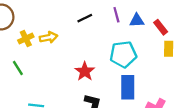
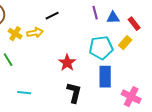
black line: (85, 18) -> (52, 16), moved
yellow cross: (26, 39) -> (15, 34), turned -32
yellow rectangle: (169, 49) -> (125, 43), moved, turned 40

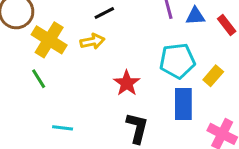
yellow arrow: (35, 33) -> (92, 41), moved
yellow cross: (15, 34) -> (49, 40), size x1.6
yellow rectangle: (125, 43) -> (213, 76), moved

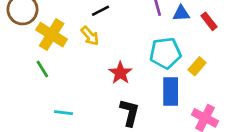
yellow arrow: (92, 41) -> (90, 36), turned 60

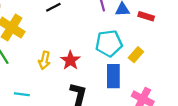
red rectangle: (209, 21) -> (146, 16), turned -35
yellow arrow: (90, 36) -> (44, 60), moved, turned 54

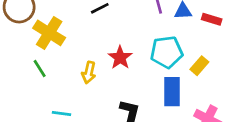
red star: (70, 60) -> (120, 58), moved

